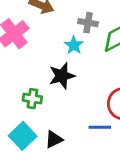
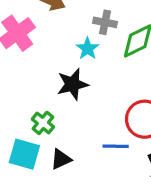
green cross: (32, 99) -> (43, 123), moved, turned 30
cyan square: (23, 136) -> (24, 154), turned -32

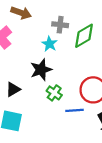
green cross: (43, 123) -> (54, 93), moved
black triangle: (61, 159) -> (13, 89), moved

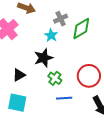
gray cross: (60, 25) -> (61, 19), turned -32
blue line: (74, 110) -> (64, 98), moved

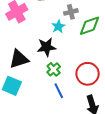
black triangle: (19, 75) -> (19, 59), size x1.5
blue line: (64, 98) -> (59, 91), turned 56

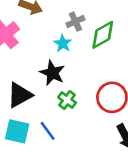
black star: (46, 47) -> (52, 73), turned -30
blue line: (59, 91) -> (48, 131), moved

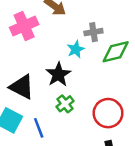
black triangle: (20, 95) -> (22, 87), turned 40

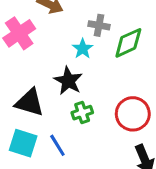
gray cross: (93, 32) -> (99, 25), turned 30
green cross: (65, 104) -> (82, 113), turned 30

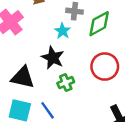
red circle: (133, 114) -> (105, 67), moved

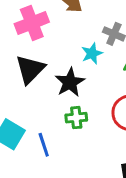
black triangle: (23, 77) -> (30, 69), moved, turned 45

